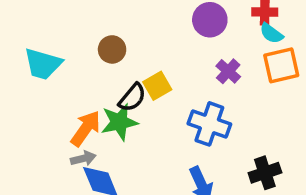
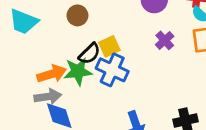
blue cross: (209, 124) -> (112, 70), moved
orange arrow: (86, 128) -> (52, 74), turned 32
gray arrow: (83, 158) -> (48, 97), size x1.4

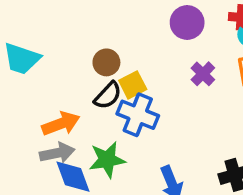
brown circle: (77, 15) -> (106, 62), moved
green star: (78, 71) -> (107, 160), moved

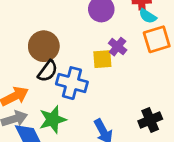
brown circle: (106, 62) -> (44, 46), size x1.5
yellow square: (133, 85) -> (102, 59), moved, turned 30

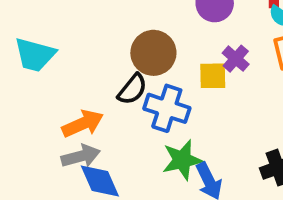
brown circle: (44, 46) -> (153, 53), moved
green star: (53, 120) -> (182, 160), moved

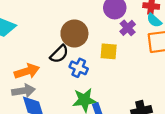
purple cross: (236, 59) -> (128, 28), moved
blue cross: (167, 108) -> (79, 68), size x0.7

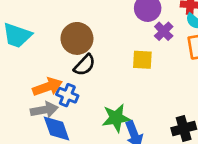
brown circle: (74, 33) -> (77, 38), moved
blue cross: (79, 68) -> (67, 95), moved

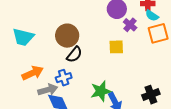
orange arrow: (47, 87) -> (33, 73), moved
blue cross: (67, 95) -> (64, 78), turned -35

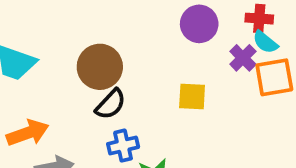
purple cross: (130, 25) -> (243, 58), moved
blue cross: (64, 78) -> (123, 146), moved

